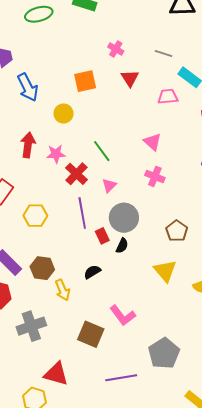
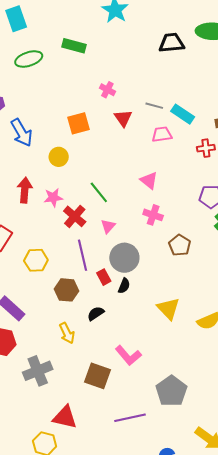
gray line: (164, 54) -> (154, 106), moved
brown pentagon: (177, 231) -> (180, 245), moved
brown hexagon: (42, 268) -> (67, 290), moved

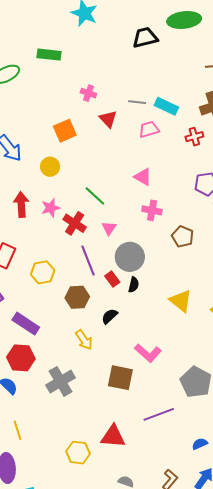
red triangle: (65, 417) -> (113, 436), moved

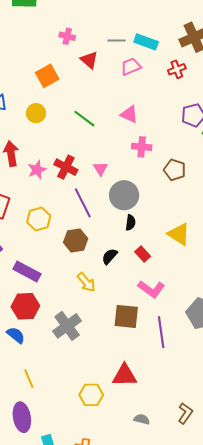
green line: (95, 196) -> (84, 119), moved
pink star: (51, 208) -> (37, 170), moved
red rectangle: (112, 279) -> (143, 254), moved
purple line: (159, 414) -> (161, 332), moved, turned -72

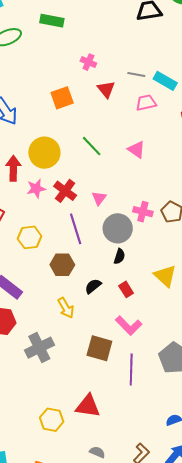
yellow circle: (36, 113) -> (44, 153), moved, size x1.6
pink cross: (142, 147) -> (143, 212), moved

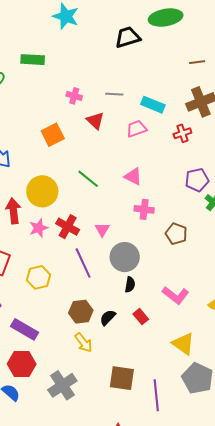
gray line: (136, 75) -> (114, 94), moved
pink cross: (143, 212) -> (144, 209), moved
brown hexagon: (62, 265) -> (81, 312), moved
yellow triangle: (165, 276) -> (183, 344), moved
pink L-shape: (129, 325) -> (176, 295), moved

